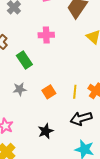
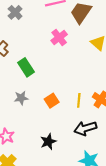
pink cross: (46, 35) -> (59, 38), moved, turned -35

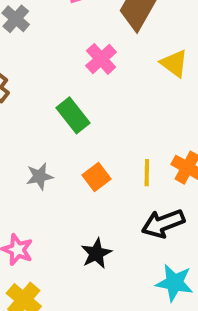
green rectangle: (26, 67) -> (73, 115), moved

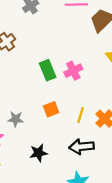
pink cross: (101, 59) -> (73, 71), moved
gray star: (40, 176) -> (16, 119), moved

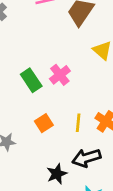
black star: (39, 153) -> (57, 174), moved

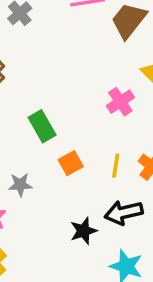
pink cross: (60, 75) -> (120, 102), moved
green rectangle: (31, 80) -> (42, 126), moved

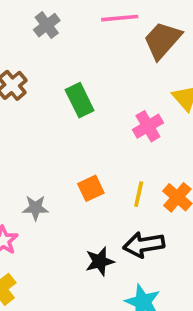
green rectangle: (42, 126) -> (80, 100), moved

